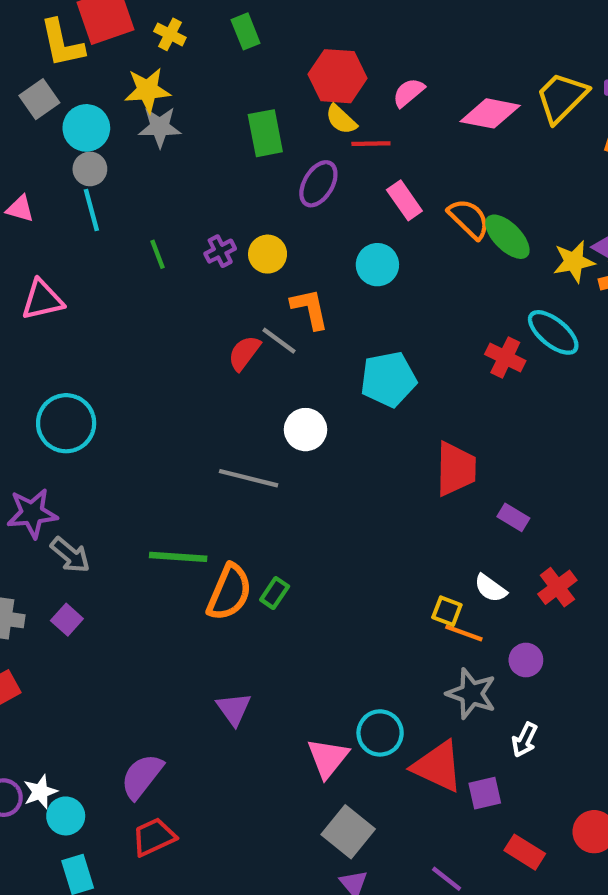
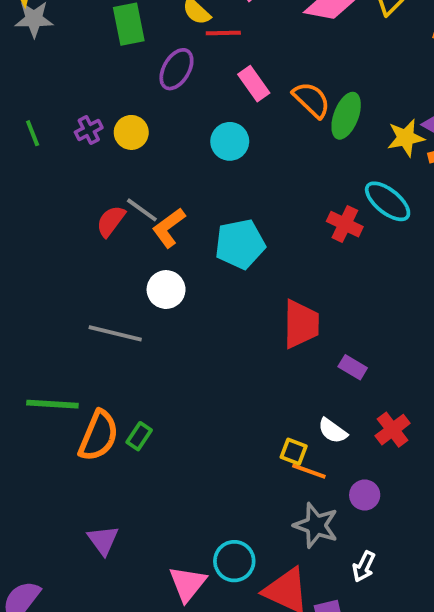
green ellipse: (507, 237) -> (346, 116), turned 66
orange L-shape: (310, 309) -> (169, 228), moved, turned -114

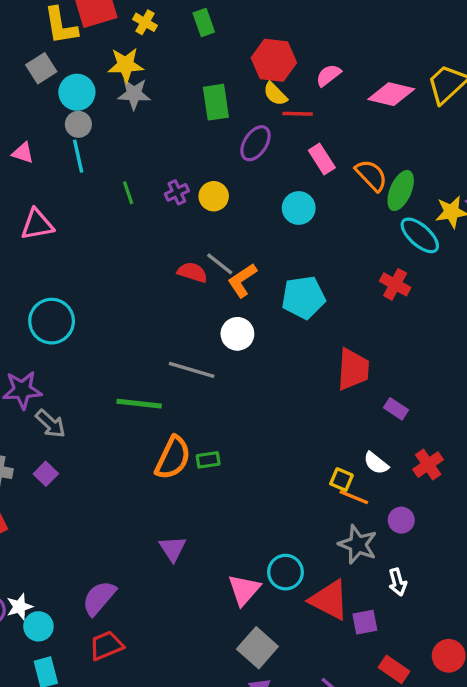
cyan ellipse: (388, 201) -> (420, 235), moved
red semicircle: (111, 221) -> (192, 272), turned 68
green line: (52, 404) -> (139, 404), moved
green rectangle: (139, 436) -> (208, 460), turned 45
white arrow: (364, 567) -> (398, 582), turned -44

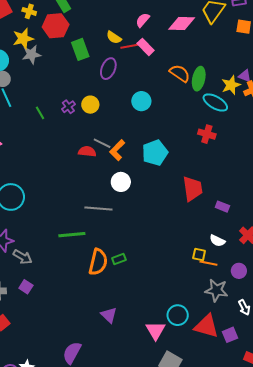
red hexagon: (274, 60) -> (56, 26), moved
pink rectangle: (322, 159) -> (146, 47), moved

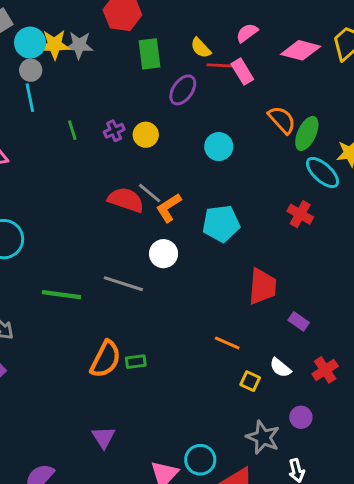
yellow star: (23, 39) -> (55, 45), moved
red semicircle: (87, 152) -> (126, 200), size x1.4
green line: (72, 235) -> (62, 295), moved
orange line: (208, 263) -> (227, 343), moved

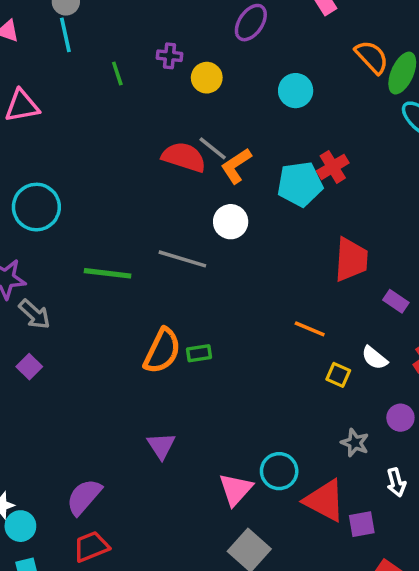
purple cross: (114, 131) -> (169, 56), moved, turned 30
red cross: (300, 214) -> (333, 167), moved, turned 30
gray star: (263, 437) -> (355, 443), size x0.7

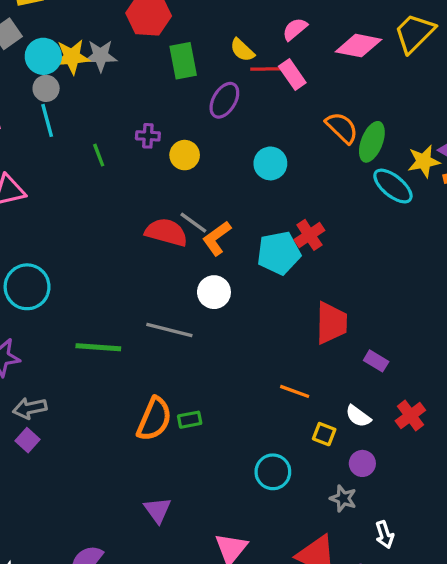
gray arrow: (35, 314) -> (30, 408), moved, turned 128
purple circle: (400, 418) -> (362, 463), moved
cyan circle: (279, 471) -> (273, 472), moved

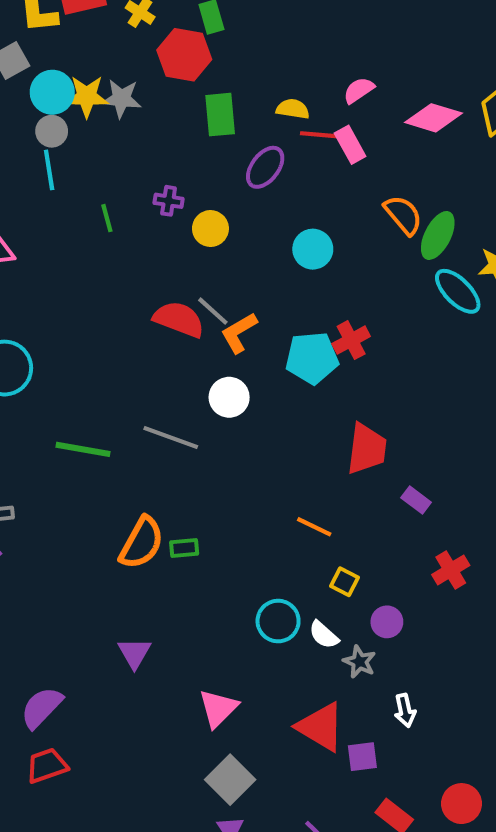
yellow semicircle: (242, 50) -> (293, 109), turned 140
white semicircle: (358, 416) -> (324, 635), moved

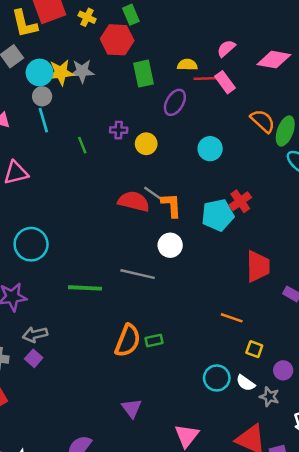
orange L-shape: (239, 333) -> (171, 205), turned 124

